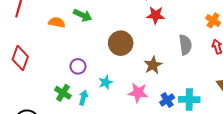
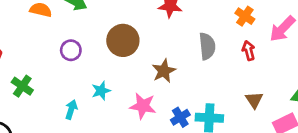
purple circle: (78, 66) -> (71, 50), moved
green cross: (63, 93) -> (22, 86), moved

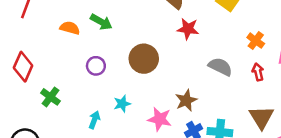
gray semicircle: (207, 46) -> (220, 67), turned -60
brown star: (164, 71) -> (186, 100), moved
brown triangle: (254, 100) -> (261, 117), size x1.5

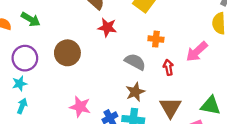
orange cross: (256, 41) -> (156, 39), moved, turned -32
purple circle: (96, 66) -> (25, 58), size x1.5
brown star: (186, 100) -> (135, 92), moved
cyan star: (122, 104) -> (20, 84), moved

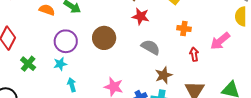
gray semicircle: (135, 62) -> (151, 47), moved
cyan arrow: (22, 106) -> (72, 85), moved, turned -40

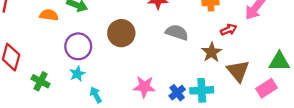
red arrow: (194, 54) -> (229, 30), turned 88
brown star: (164, 75) -> (212, 52), moved

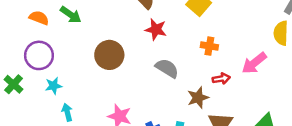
purple circle: (78, 46) -> (39, 55), moved

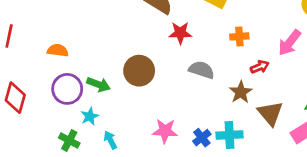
green arrow: (71, 15) -> (98, 84), moved
green cross: (14, 84) -> (69, 141), moved

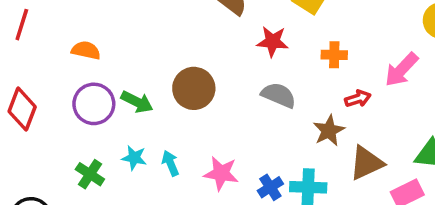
red star: (180, 33) -> (272, 42), moved
brown triangle: (270, 113) -> (366, 163), turned 40
cyan star: (90, 116) -> (134, 158), moved, turned 30
cyan arrow: (110, 140) -> (170, 163), moved

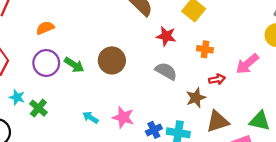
orange semicircle: (86, 50) -> (45, 28), turned -42
cyan star: (134, 158) -> (17, 97), moved
cyan arrow: (170, 163) -> (90, 117), moved, turned -42

